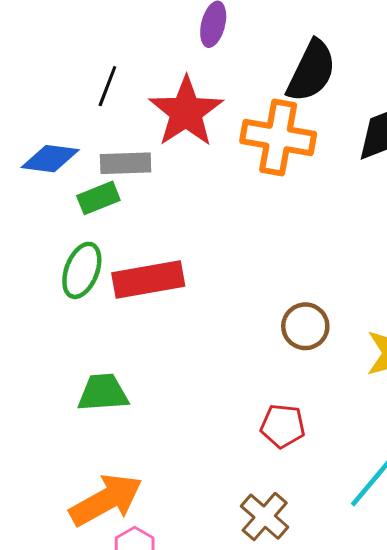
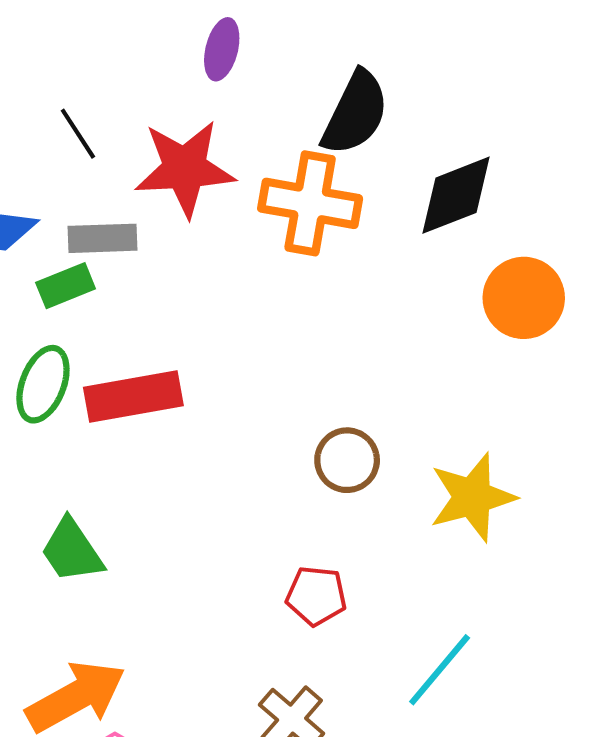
black line: (107, 86) -> (78, 134), turned -54
red star: (186, 112) -> (185, 168), turned 30
green trapezoid: (103, 393) -> (72, 551), turned -120

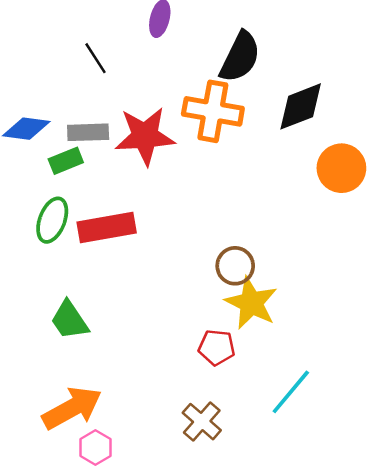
black line: (78, 134) -> (95, 58), moved
red star: (185, 168) -> (145, 136), moved
yellow star: (472, 497) -> (251, 303), moved, turned -30

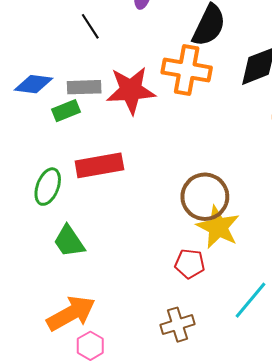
green ellipse: (52, 220) -> (48, 187), moved
brown circle: (235, 266) -> (205, 197), size x1.5
brown cross: (202, 422) -> (178, 325), turned 32

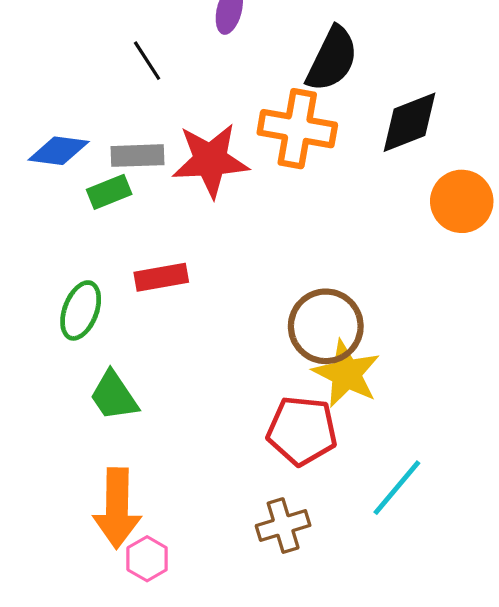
red rectangle: (99, 165) -> (161, 277), size x0.7
red pentagon: (190, 264) -> (302, 431), size x1.5
orange arrow: (71, 313) -> (117, 508), turned 120

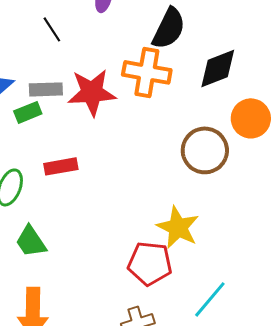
brown circle: (326, 326) -> (205, 150), moved

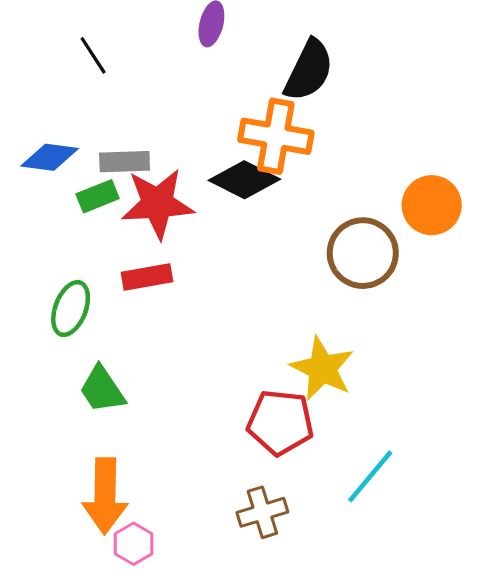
black line: (52, 29) -> (93, 55), moved
black diamond: (218, 68) -> (244, 180), moved, turned 48
red star: (92, 92) -> (157, 204), moved

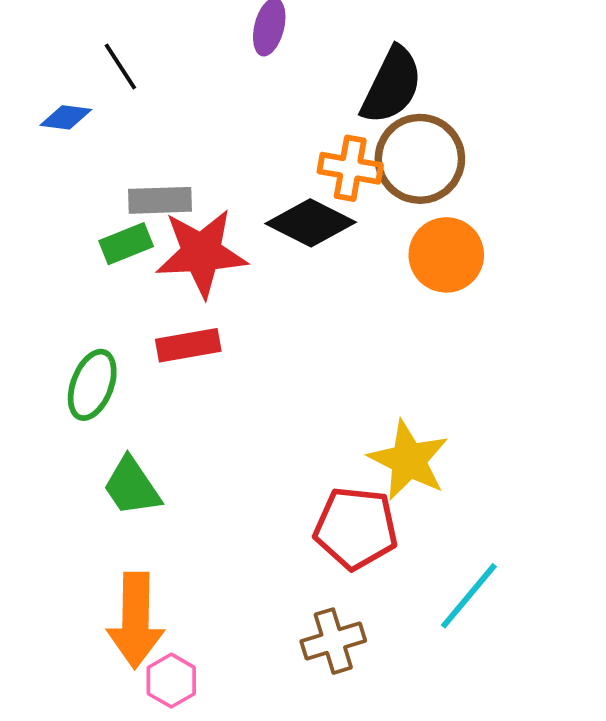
orange cross: (276, 136) -> (350, 168), size x0.7
blue diamond: (50, 157) -> (66, 117), moved, size x0.7
orange circle: (432, 205) -> (446, 255), moved
brown circle: (363, 253) -> (420, 159), moved

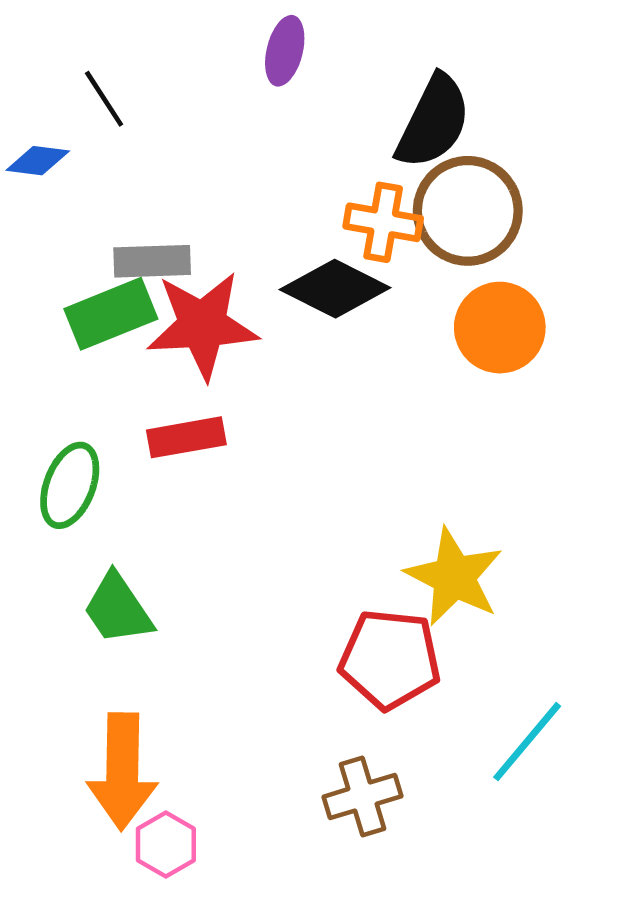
green rectangle: (126, 244) -> (111, 314), size x1.4

